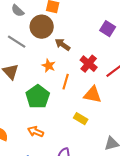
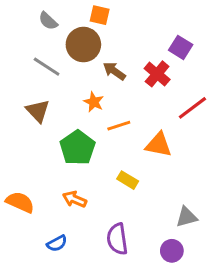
red cross: (89, 64) -> (157, 74), moved
orange line: (66, 82) -> (119, 126), turned 56
yellow rectangle: (81, 119) -> (128, 180), moved

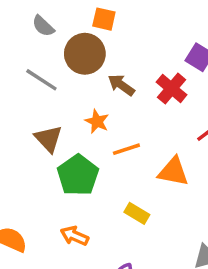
brown triangle: (38, 111) -> (48, 139), moved

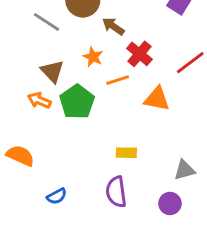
red cross: (172, 88) -> (139, 54), moved
yellow rectangle: (137, 213) -> (126, 153), moved, turned -30
orange arrow: (74, 236) -> (39, 100), moved

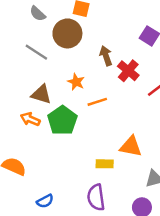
brown arrow: (113, 26) -> (106, 56), moved, turned 36
red cross: (139, 54) -> (128, 71), moved
brown triangle: (52, 71) -> (41, 94), turned -30
orange triangle: (157, 99) -> (131, 146), moved

